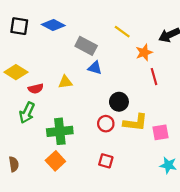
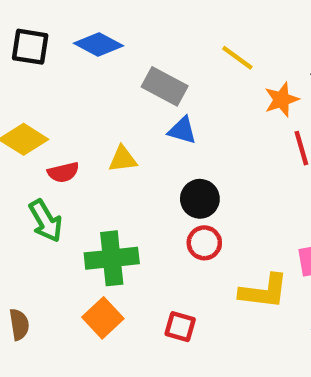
black circle: (119, 102) -> (200, 199), moved
green arrow: (27, 113) -> (46, 221), turned -55
yellow L-shape: (135, 123) -> (264, 291), moved
red square: (106, 161) -> (180, 327), moved

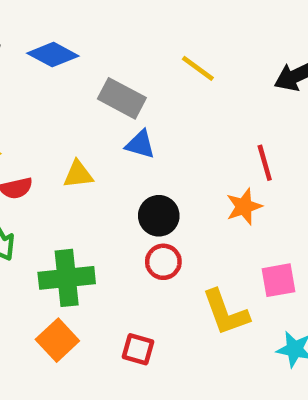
orange star: (281, 100) -> (244, 207), moved
yellow L-shape: (264, 291) -> (226, 312), turned 63

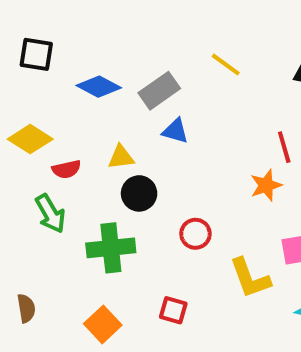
blue diamond: (53, 55) -> (99, 87), moved
gray rectangle: (122, 98) -> (159, 91), turned -63
black circle: (159, 216) -> (139, 193), moved
orange square: (57, 340) -> (103, 324), moved

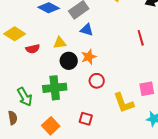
orange star: (266, 185) -> (89, 57), moved
green arrow: (50, 214) -> (25, 97), moved

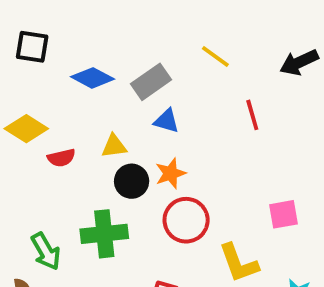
red line: (141, 38) -> (252, 115), moved
red circle: (97, 81) -> (186, 220), size x1.5
pink square: (147, 89) -> (284, 214), moved

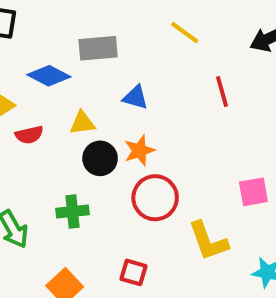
blue diamond: (93, 78) -> (49, 76), moved
gray rectangle: (151, 82) -> (98, 48), moved, turned 30
green cross: (104, 234) -> (72, 211), size x0.7

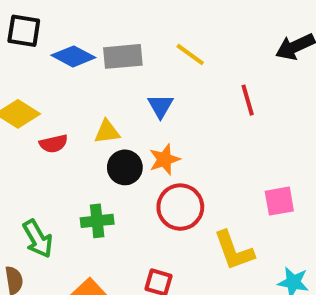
yellow line: (185, 32) -> (190, 55), moved
blue diamond: (49, 76) -> (73, 56), moved
blue triangle: (135, 97) -> (160, 106), turned 44

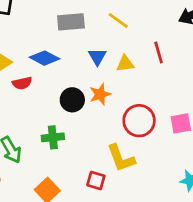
blue diamond: (73, 56) -> (44, 58), moved
yellow triangle: (107, 132) -> (125, 64), moved
red circle: (180, 207) -> (139, 121), moved
yellow L-shape: (234, 251) -> (121, 158), moved

